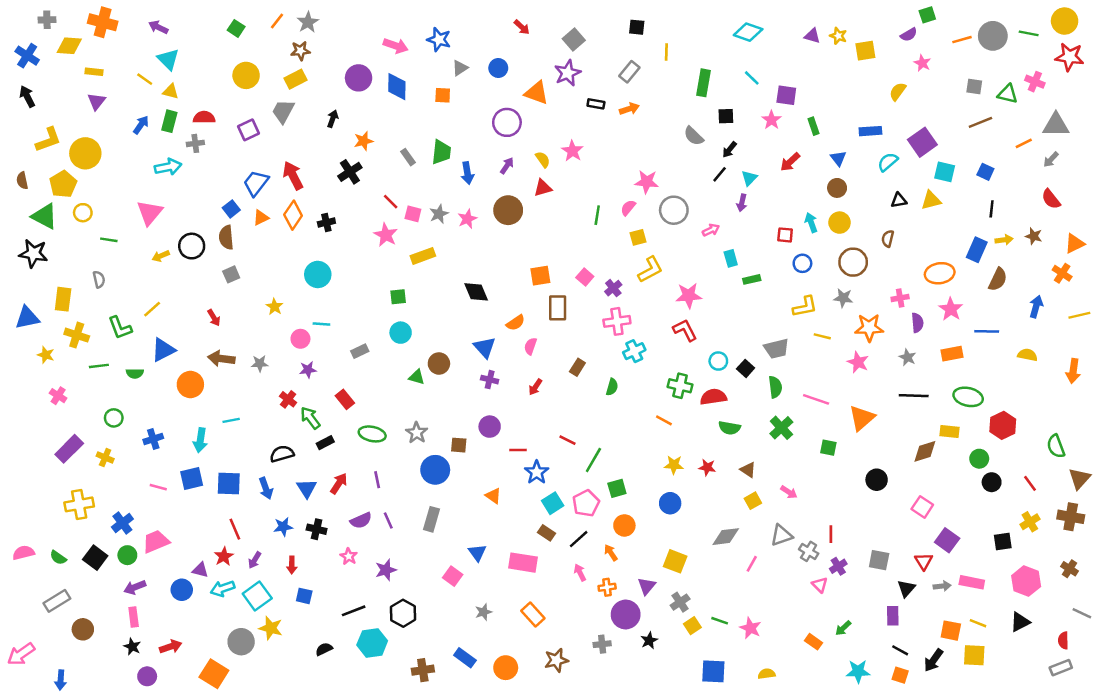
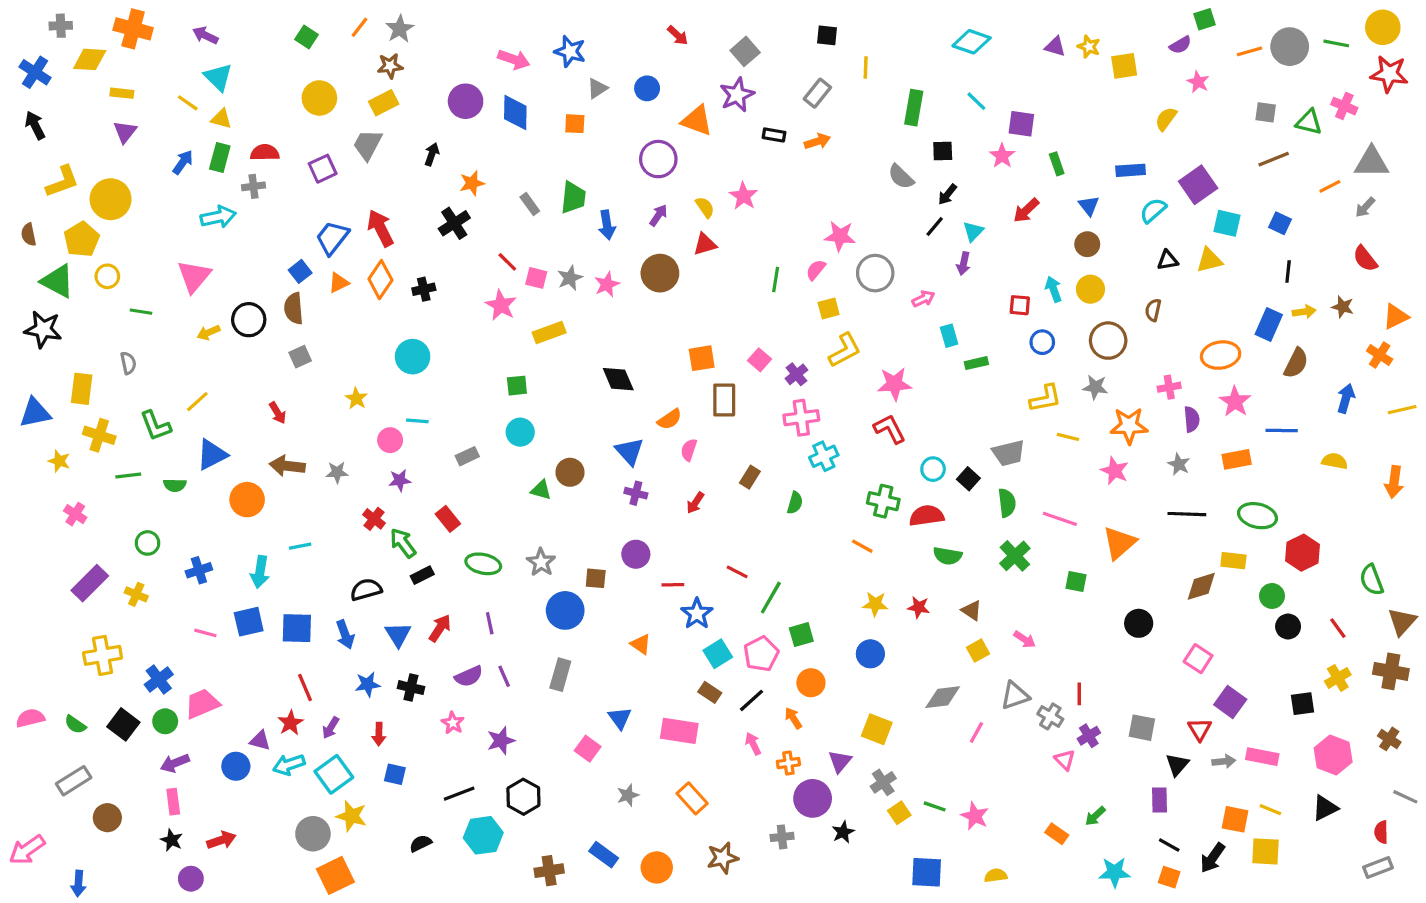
orange square: (214, 674) -> (335, 875), moved, turned 32

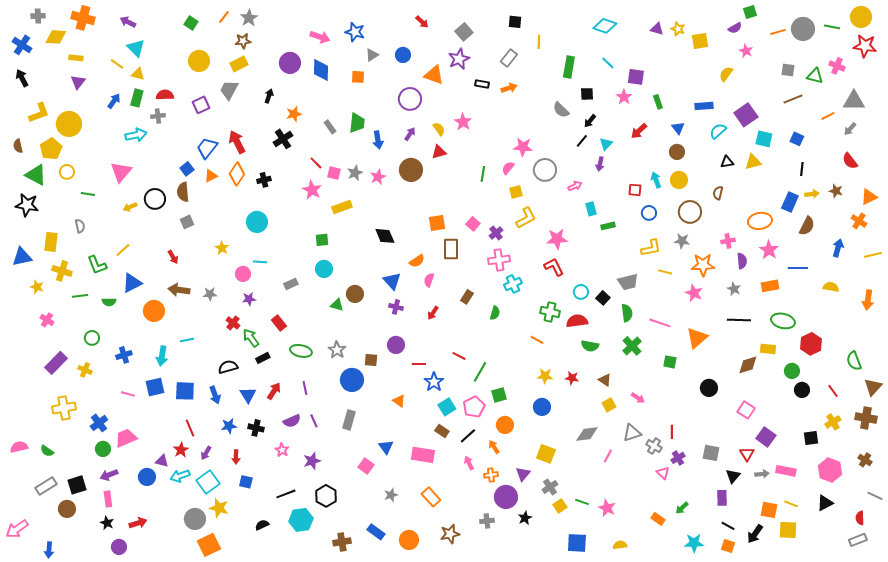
black square: (123, 724) -> (77, 485), moved, turned 36

